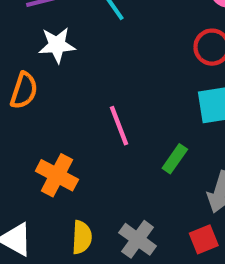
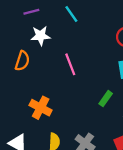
pink line: (119, 126) -> (70, 64), moved

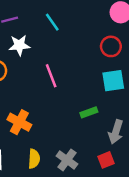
green rectangle: (106, 99) -> (89, 112), turned 35

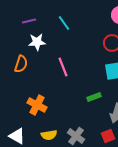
yellow semicircle: (34, 159) -> (49, 135), turned 77

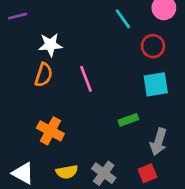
purple line: (29, 21) -> (18, 16), moved
cyan line: (64, 23) -> (123, 19), moved
orange semicircle: (21, 64) -> (44, 75), moved

